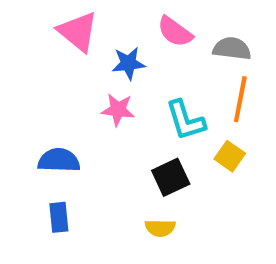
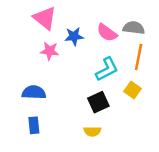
pink semicircle: (175, 32) -> (107, 33), moved
pink star: (118, 110) -> (50, 51), moved
cyan L-shape: (185, 120) -> (107, 69), turned -100

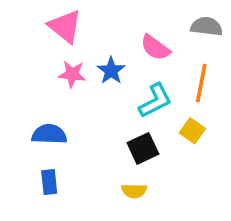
gray semicircle: (134, 28) -> (207, 26), moved
blue star: (74, 36) -> (111, 71), moved, turned -30

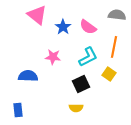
blue star: (111, 71) -> (63, 27), moved
pink star: (72, 74) -> (53, 57), moved
blue rectangle: (49, 182) -> (18, 110), moved

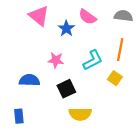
pink semicircle: (88, 27) -> (87, 17), moved
black square: (81, 84) -> (66, 89), moved
yellow semicircle: (76, 108) -> (80, 114), size x1.5

